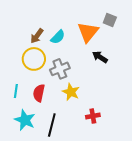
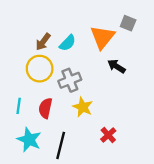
red cross: (93, 116) -> (108, 135), turned -32

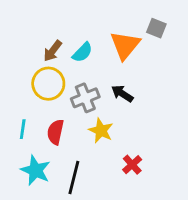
black arrow: (116, 66) -> (122, 94), moved

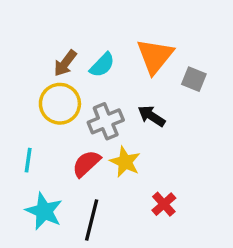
gray square: (156, 28) -> (194, 79), moved
red semicircle: (55, 132) -> (86, 164), moved, turned 35

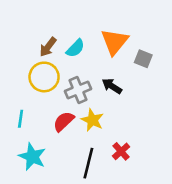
black line: (92, 220) -> (88, 163), moved

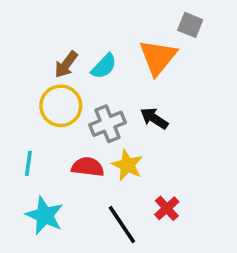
gray square: (143, 59) -> (190, 25), moved
red semicircle: (64, 121) -> (88, 167), turned 50
black line: (88, 163) -> (122, 224), turned -48

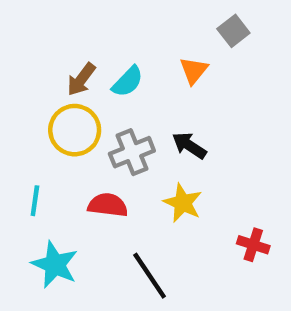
gray square: (190, 25) -> (233, 31), turned 30
orange triangle: (158, 57) -> (194, 71), size x0.6
yellow star: (127, 165) -> (183, 203), moved
red cross: (167, 208) -> (253, 245), moved, turned -30

